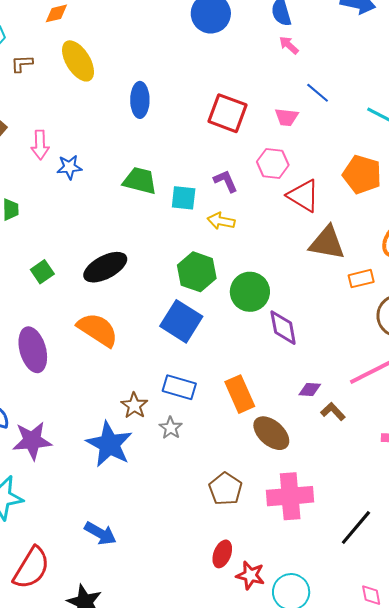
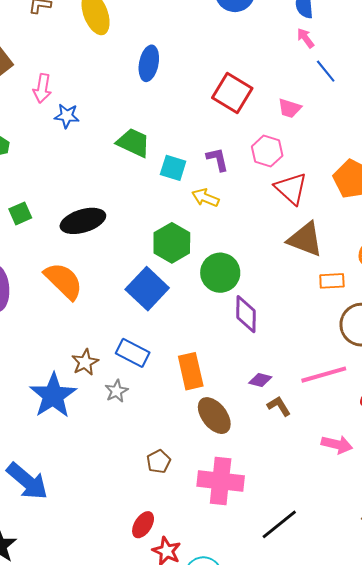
blue line: (318, 93) -> (326, 71), moved
brown pentagon: (225, 489) -> (159, 461), size x0.7
blue arrow: (100, 533) -> (27, 481), size x1.4

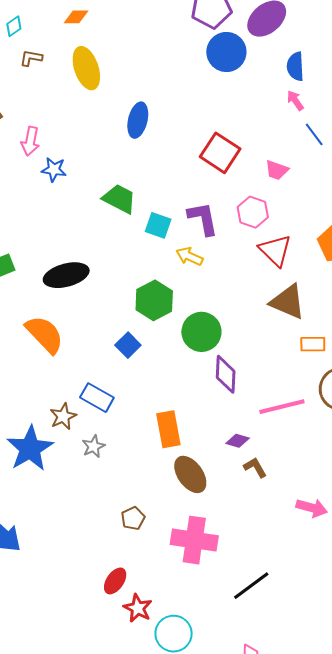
purple L-shape: (218, 159) -> (203, 219), size x1.4
blue square: (147, 289) -> (128, 345), size x0.6
blue rectangle: (133, 353) -> (97, 398), moved
pink line: (324, 375) -> (282, 407), moved

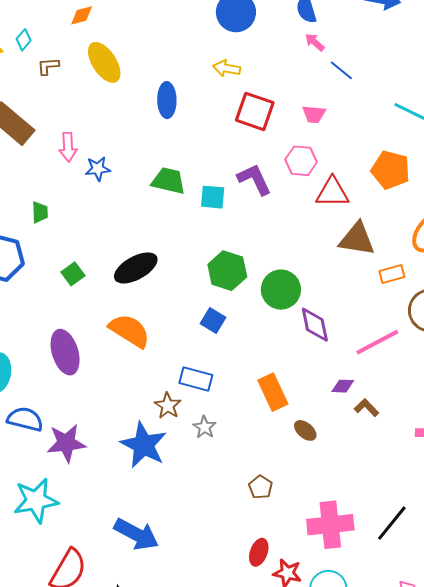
red triangle: (275, 250) -> (332, 192), turned -30
yellow arrow: (189, 256) -> (227, 68), moved
brown ellipse: (190, 474) -> (305, 430), size x0.6
pink cross: (194, 540) -> (330, 525), moved

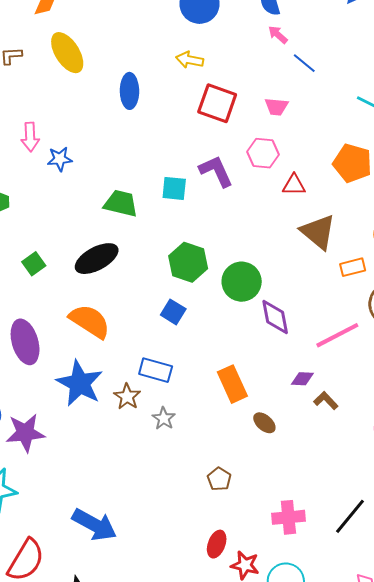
green trapezoid: (169, 181) -> (121, 203), moved
red triangle: (332, 192) -> (294, 185), size x0.7
brown triangle: (357, 239) -> (318, 232), turned 30
blue star: (144, 445) -> (80, 383), moved
pink cross: (330, 525) -> (288, 517), size x0.7

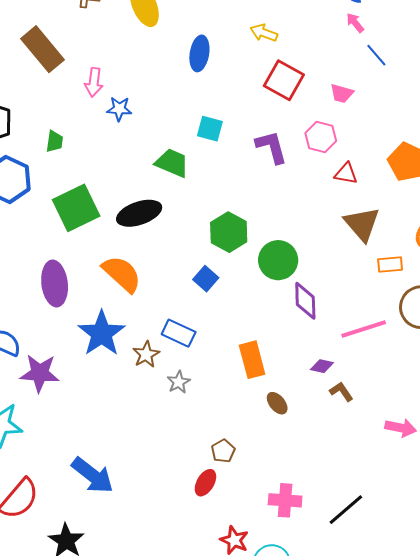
cyan square: (174, 188) -> (210, 129), moved
green square: (34, 264) -> (76, 208), size x2.0
red ellipse: (217, 544) -> (205, 483), moved

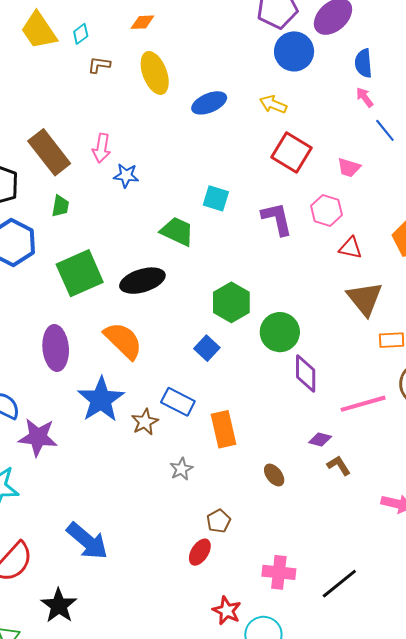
brown rectangle: (42, 49) -> (49, 152), moved
blue ellipse: (199, 53) -> (209, 103), moved, turned 56
orange rectangle: (252, 360) -> (224, 429), moved
gray star: (179, 382) -> (181, 469), moved

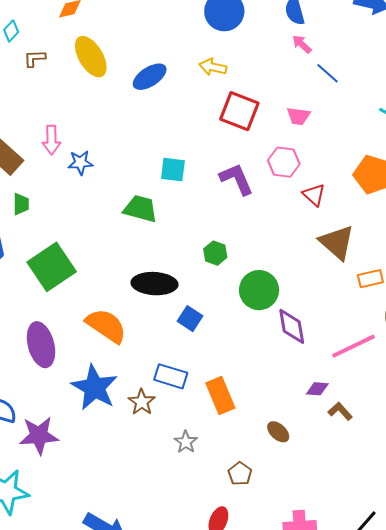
red triangle: (351, 248) -> (314, 195), turned 40
black ellipse: (142, 281) -> (154, 284), moved, turned 30
green hexagon: (231, 302) -> (215, 253), moved, size x0.6
brown pentagon: (219, 521) -> (240, 474), moved

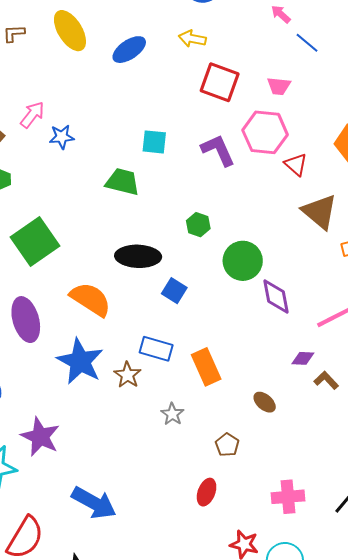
pink arrow: (51, 140) -> (32, 115), turned -140
pink hexagon: (284, 162) -> (265, 132), size x1.4
purple star: (39, 436) -> (40, 437), moved, turned 30

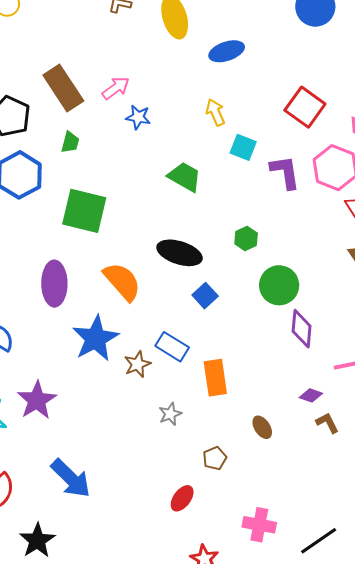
yellow arrow: (192, 39) -> (215, 112), moved, turned 40
cyan square: (154, 142) -> (243, 147), moved
green square: (35, 242) -> (84, 211), turned 33

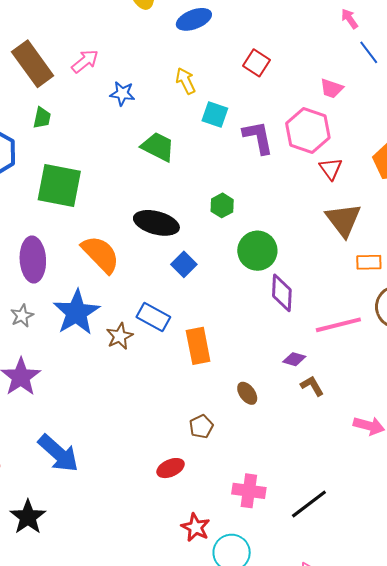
red square: (305, 107) -> (256, 63), moved, size x0.7
blue star: (138, 117) -> (122, 94), moved
gray star: (170, 414) -> (22, 316), moved
red ellipse: (182, 498) -> (171, 468), turned 32

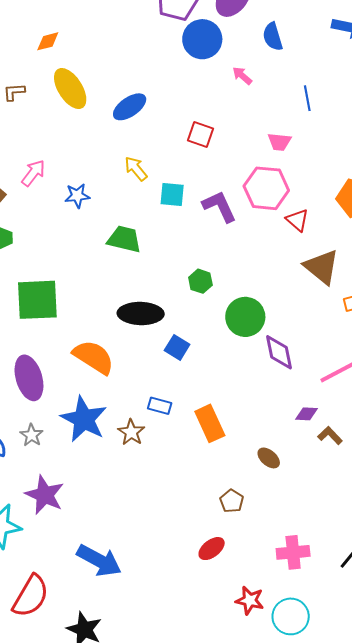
pink arrow: (350, 19) -> (242, 76), moved
blue line: (369, 52) -> (307, 98), turned 40
blue rectangle: (153, 317) -> (160, 406), size x0.7

